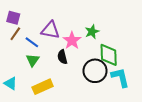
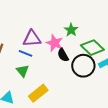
blue line: (32, 42) -> (26, 53), moved
green diamond: (109, 55) -> (92, 48), turned -30
black semicircle: (62, 57) -> (63, 55), moved

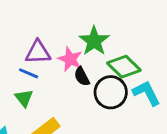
green star: (71, 30) -> (94, 41), size x1.5

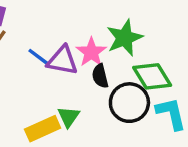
purple triangle: (38, 52) -> (62, 60), moved
green triangle: (24, 98) -> (69, 117), moved

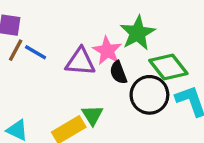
blue line: (39, 57) -> (36, 52), moved

